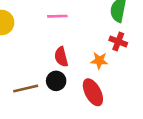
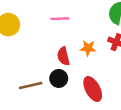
orange star: (99, 61) -> (88, 48), moved

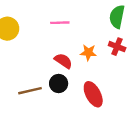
red semicircle: (63, 56) -> (63, 61), turned 138

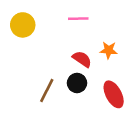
brown line: (30, 91) -> (47, 91), turned -50

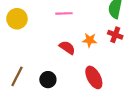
black circle: (77, 83) -> (48, 80), moved
brown line: (47, 91) -> (17, 76), moved

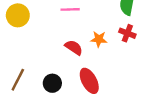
red ellipse: (94, 77) -> (89, 81), moved

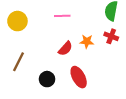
red semicircle: (74, 48) -> (65, 49), turned 98
brown line: (18, 80) -> (18, 62), moved

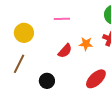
yellow circle: (17, 21) -> (24, 33), moved
red ellipse: (79, 77) -> (96, 79), moved, turned 75

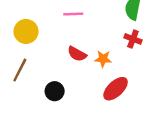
orange star: (86, 44) -> (103, 59), moved
red semicircle: (65, 51) -> (77, 54), turned 77

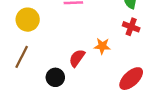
red semicircle: (77, 54) -> (77, 58), moved, turned 96
red ellipse: (116, 89) -> (131, 79), moved

